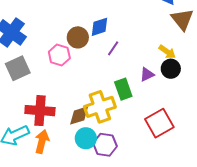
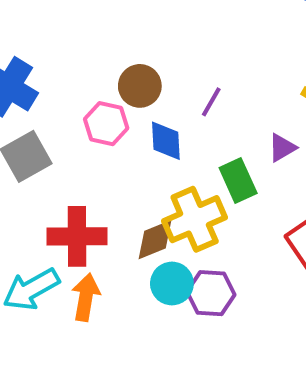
blue diamond: (99, 27) -> (166, 141), moved, turned -70

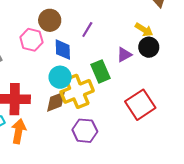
cyan circle: (172, 284) -> (60, 77), moved

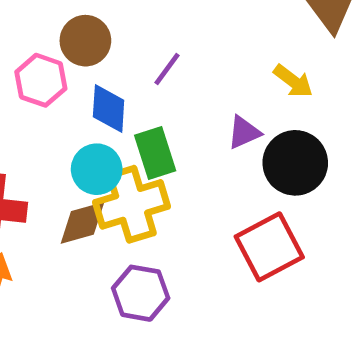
black circle: (149, 47) -> (295, 163), moved, size x1.4
green rectangle: (101, 71) -> (155, 153), moved

